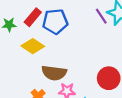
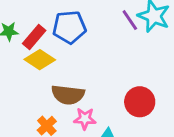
red rectangle: (33, 17) -> (34, 37), moved

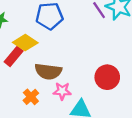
red rectangle: (34, 37) -> (14, 56), moved

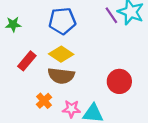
yellow diamond: (25, 43) -> (61, 54), moved
pink star: (62, 91) -> (71, 109), moved

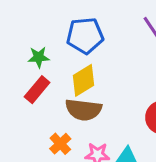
green star: (13, 24) -> (39, 57), moved
yellow diamond: (61, 54) -> (83, 80), turned -65

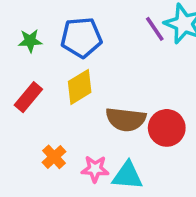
green star: (39, 57) -> (30, 41), moved
brown semicircle: (83, 110) -> (126, 119), moved

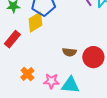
yellow diamond: (80, 87) -> (35, 22), moved
brown semicircle: (126, 119) -> (69, 52), size x0.6

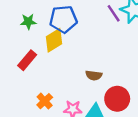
red circle: (93, 57) -> (117, 99), moved

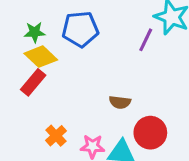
purple line: (114, 13) -> (146, 40), moved, turned 60
yellow diamond: (54, 40) -> (41, 57), moved, turned 75

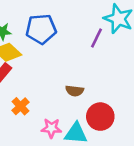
orange cross: (56, 136) -> (20, 106), moved

